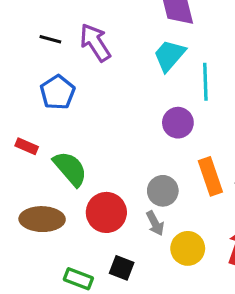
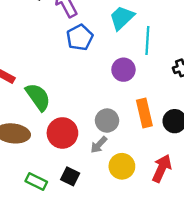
blue pentagon: (58, 92) -> (80, 37), moved
gray arrow: (155, 223) -> (99, 145), turned 66

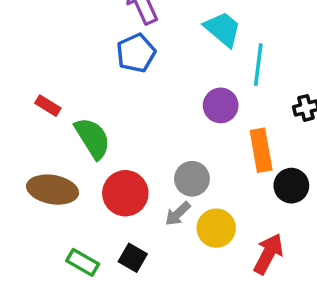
cyan trapezoid: (122, 18) -> (223, 29), turned 80
blue pentagon: (80, 37) -> (136, 53), moved
orange rectangle: (144, 113) -> (261, 150), moved
yellow circle: (122, 166) -> (216, 228), moved

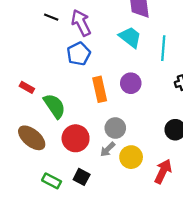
cyan line: (258, 65) -> (163, 48), moved
orange rectangle: (261, 150) -> (100, 89), moved
brown ellipse: (53, 190) -> (32, 138), turned 32

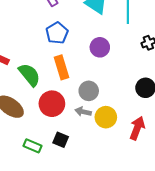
blue pentagon: (79, 54) -> (57, 33), moved
orange rectangle: (100, 89) -> (62, 67), moved
gray arrow: (108, 149) -> (83, 112), turned 63

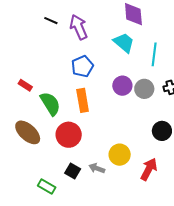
gray circle: (89, 91) -> (144, 89), moved
gray arrow: (83, 112) -> (97, 168), moved
green rectangle: (33, 146) -> (47, 187), moved

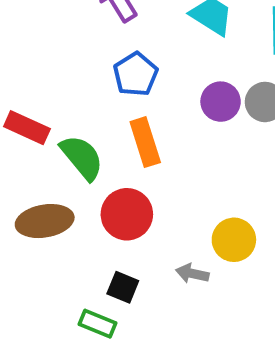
red rectangle: (25, 85) -> (27, 128), size x1.5
brown ellipse: (28, 132) -> (45, 221), turned -44
black square: (73, 171) -> (123, 287), moved

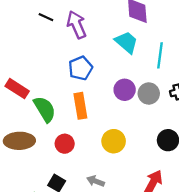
red circle: (127, 214) -> (65, 144), size x0.7
yellow circle: (234, 240) -> (114, 141), moved

